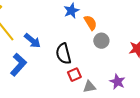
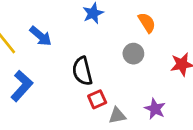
orange semicircle: (90, 23) -> (147, 23), moved
blue arrow: (32, 41) -> (41, 36), moved

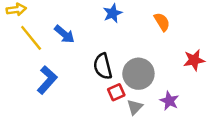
gray circle: (133, 54) -> (138, 74), moved, size x1.6
gray triangle: (117, 116) -> (135, 107), turned -35

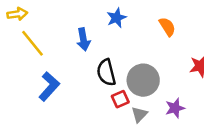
blue arrow: (64, 34) -> (83, 39), moved, turned 40
purple star: (169, 101) -> (175, 108), turned 30

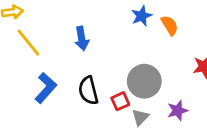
blue star: (116, 18) -> (142, 16), moved
black semicircle: (106, 72) -> (88, 91), moved

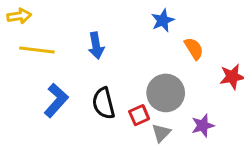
orange semicircle: (170, 25) -> (194, 49), moved
yellow line: (28, 43) -> (37, 50), turned -44

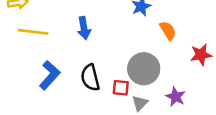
red square: (139, 115) -> (121, 88), turned 30
purple star: (203, 126) -> (176, 97), turned -30

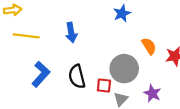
orange semicircle: (168, 31) -> (149, 46), moved

